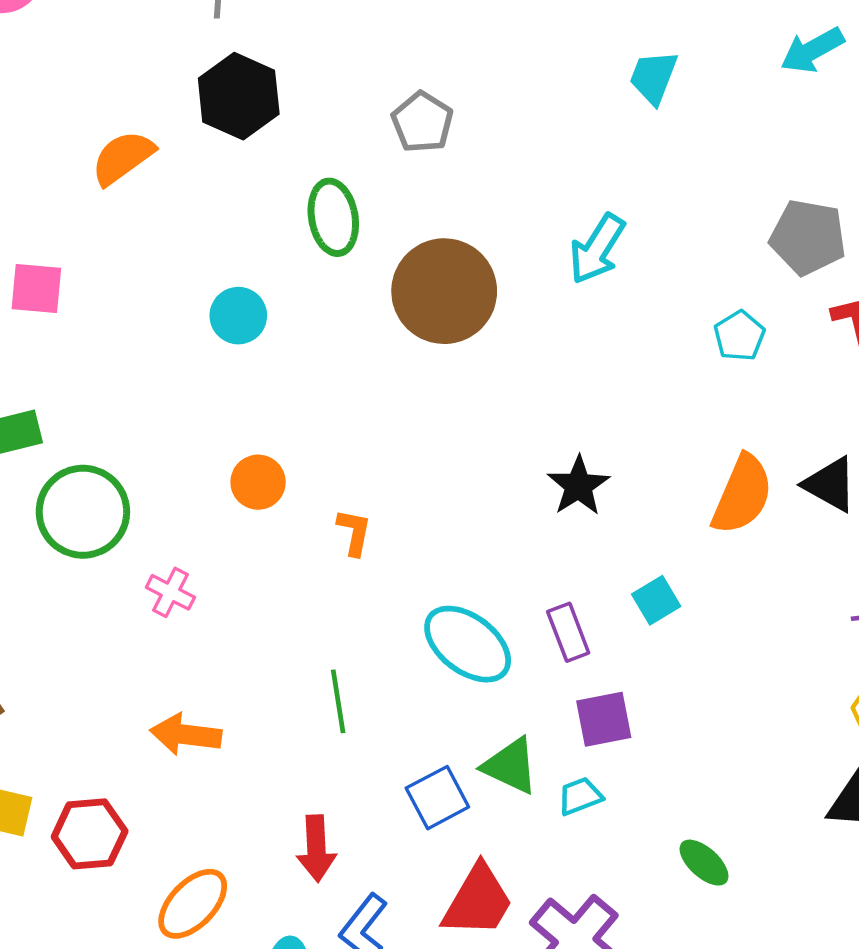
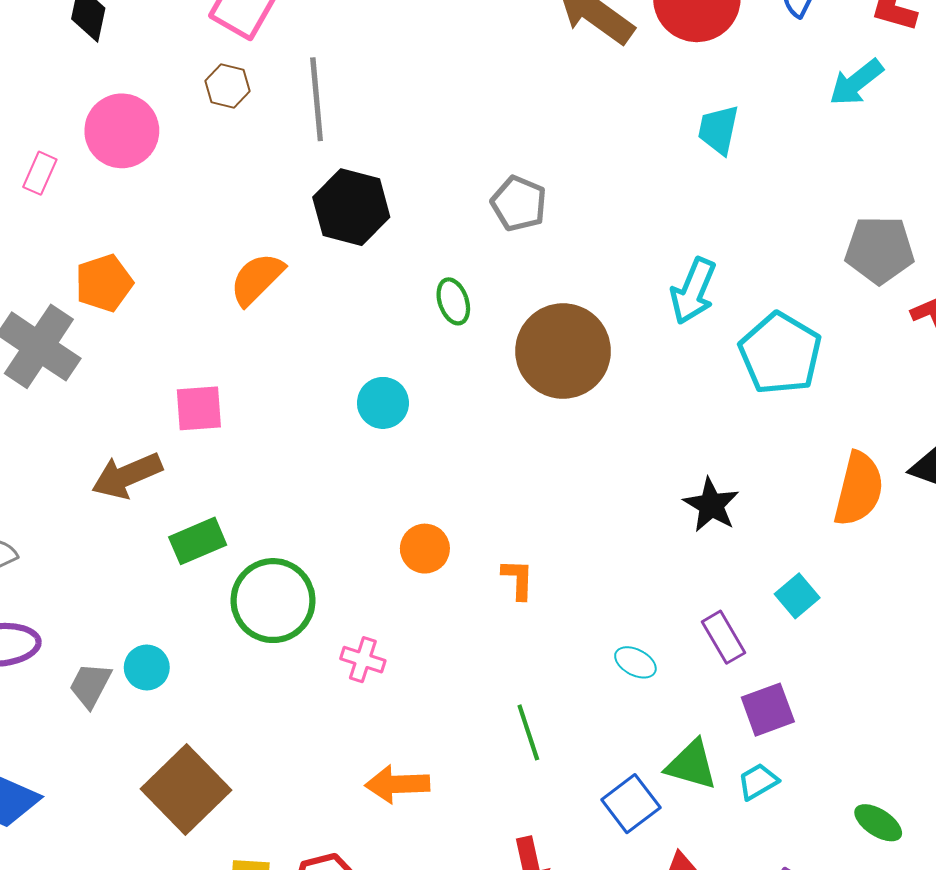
green ellipse: (333, 217) -> (453, 301), size x0.7
cyan pentagon: (739, 336) -> (780, 354), moved, size x1.8
cyan ellipse: (468, 644) -> (635, 662), size x0.5

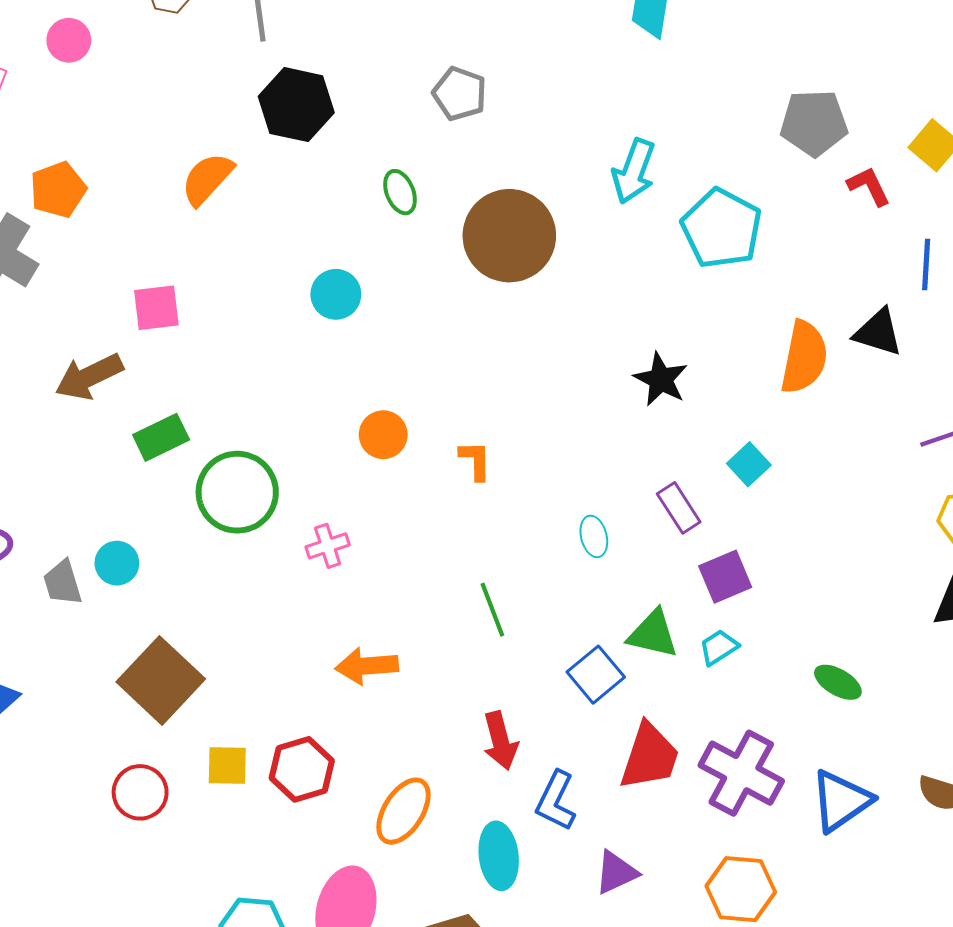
pink circle: (122, 131) -> (69, 40), size x0.6
pink cross: (363, 660) -> (328, 546), turned -33
cyan ellipse: (635, 662) -> (594, 536), turned 51
gray trapezoid: (90, 685) -> (63, 583), turned -42

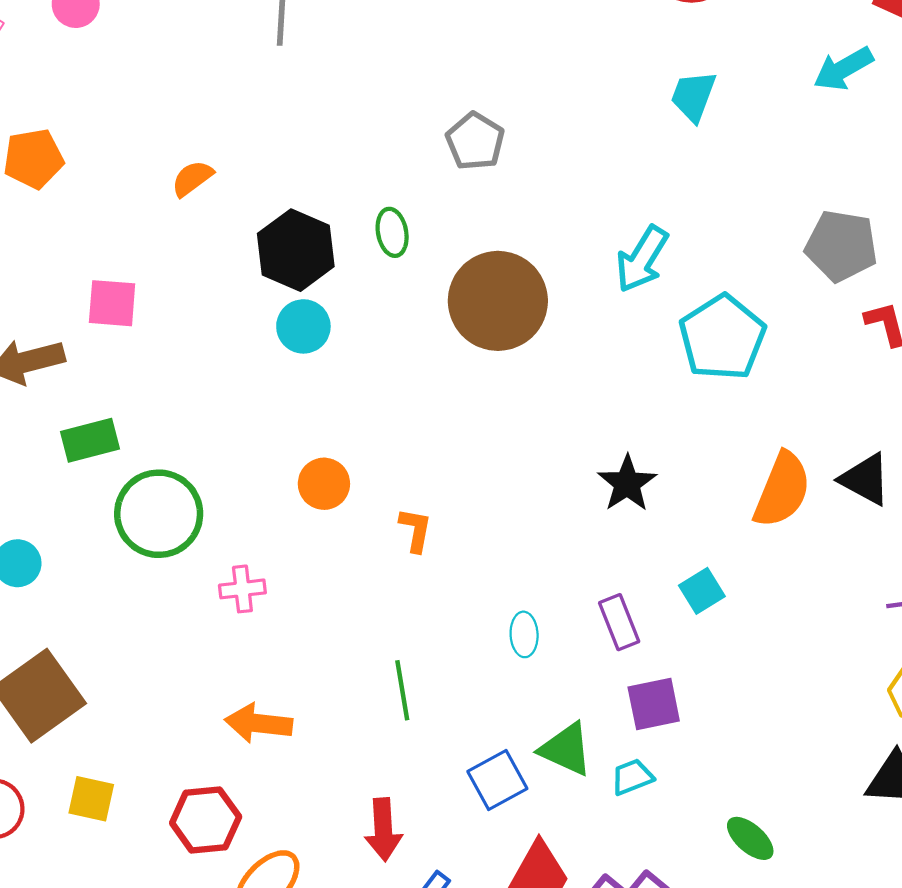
black hexagon: (296, 105) -> (296, 250), moved
orange semicircle: (207, 179) -> (192, 178), size x0.7
red hexagon: (302, 769) -> (206, 820), moved

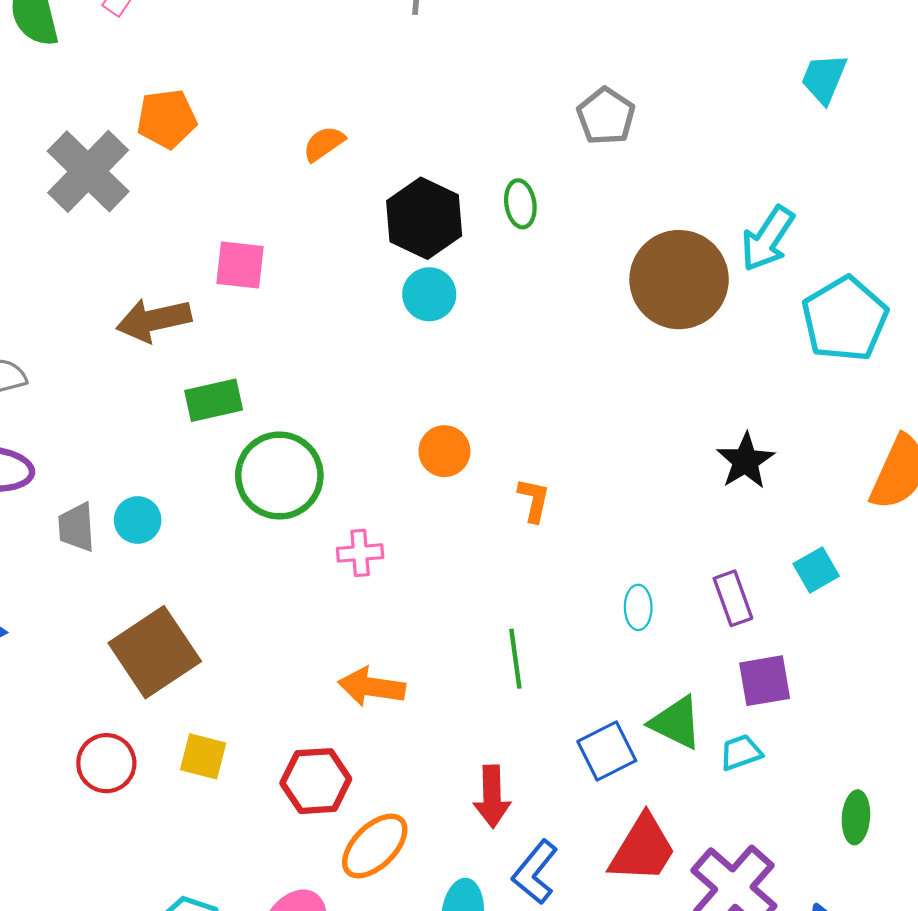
brown circle: (498, 301) -> (679, 280), moved
green ellipse: (750, 838) -> (856, 817), turned 51

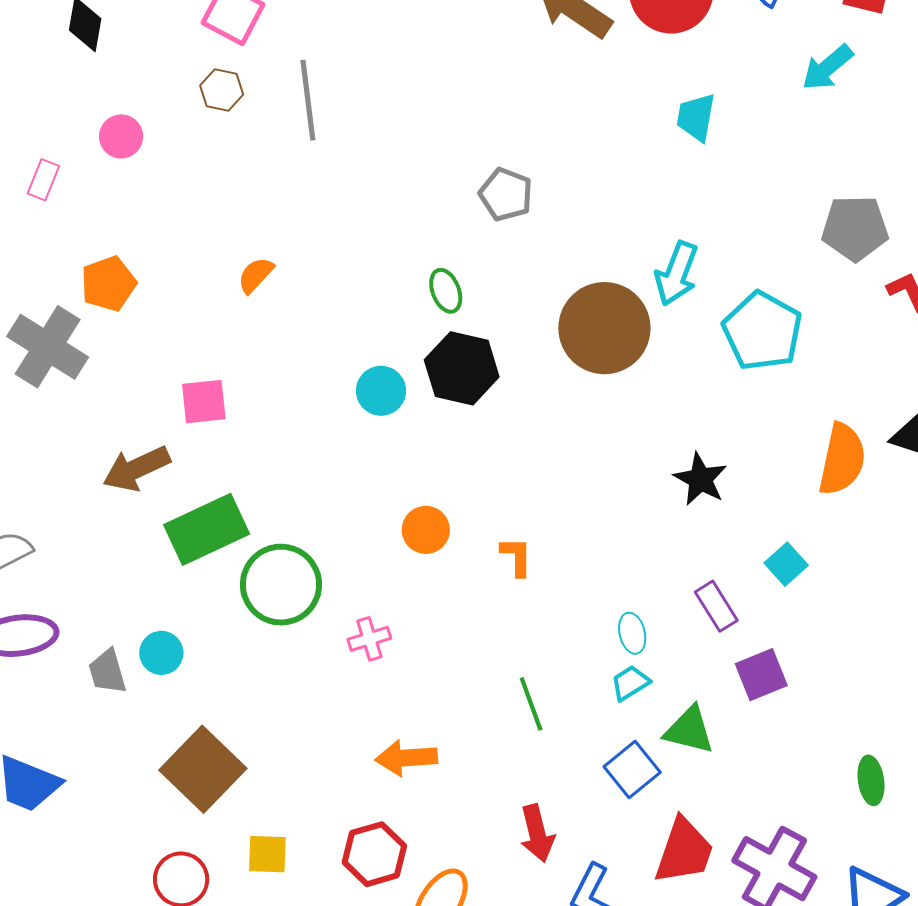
black hexagon: (424, 218) -> (462, 368), moved
green rectangle: (214, 400) -> (207, 529), size x1.5
cyan trapezoid: (741, 752) -> (630, 683), moved

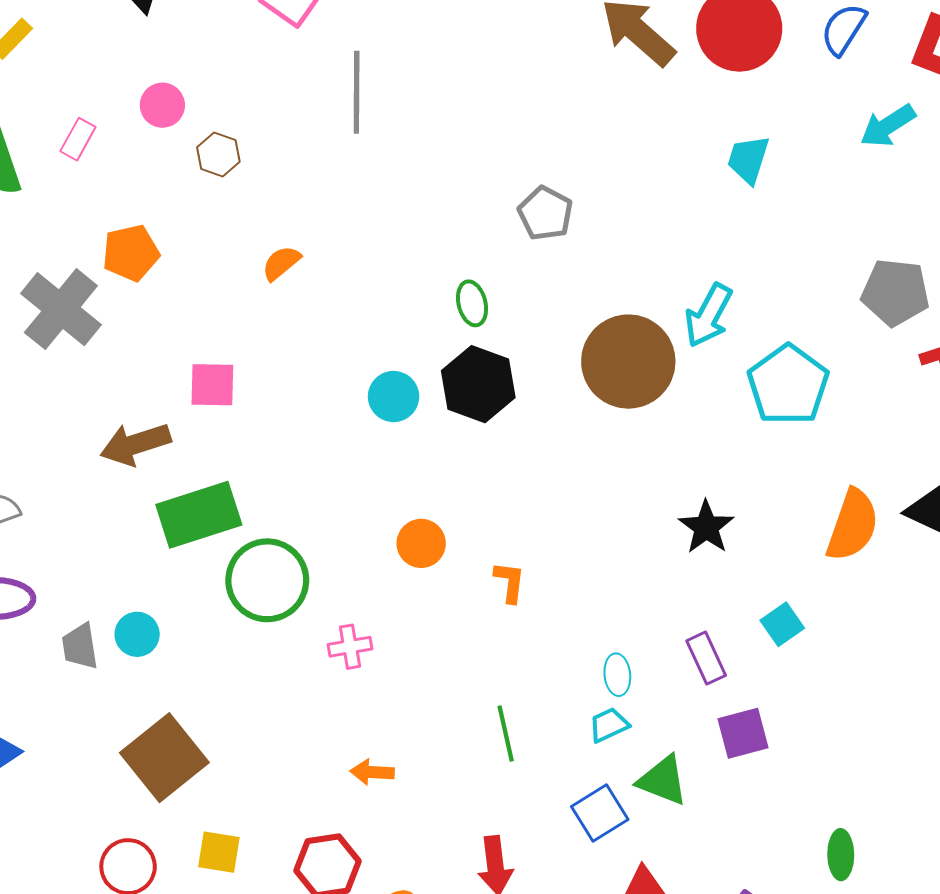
brown hexagon: (222, 90) -> (218, 155), moved
orange arrow: (406, 758) -> (372, 772), size x0.7

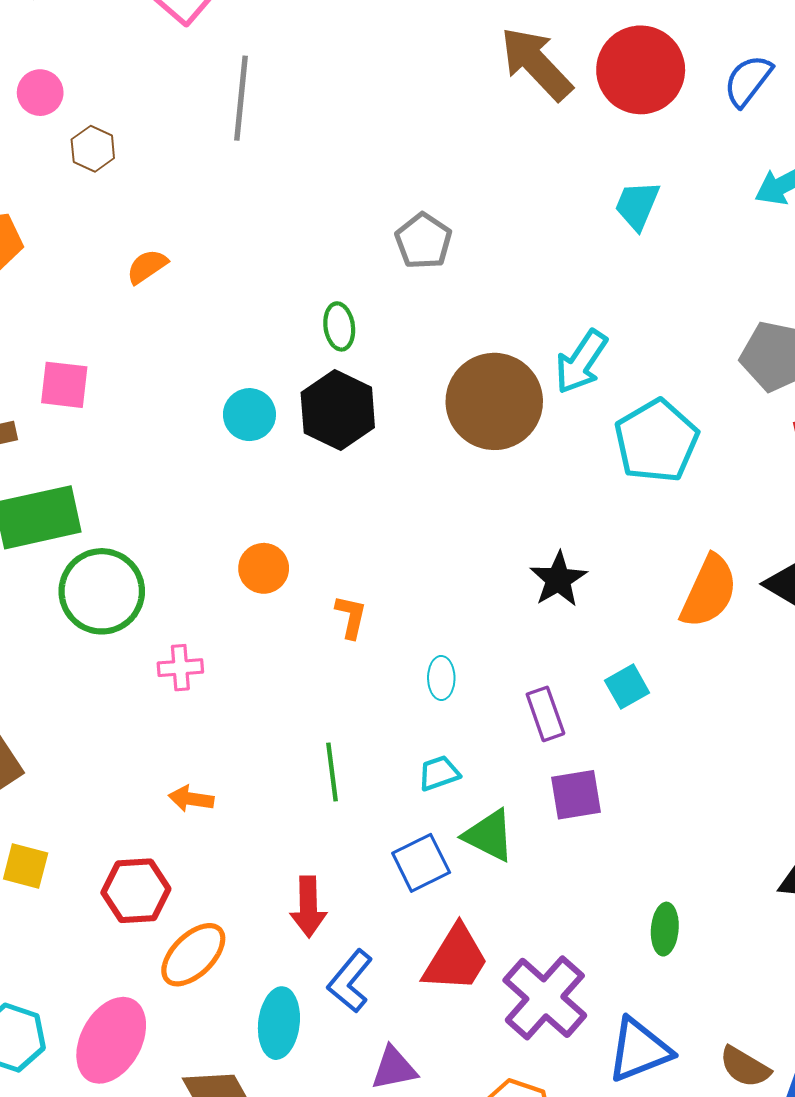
cyan ellipse: (617, 675) -> (441, 678), moved

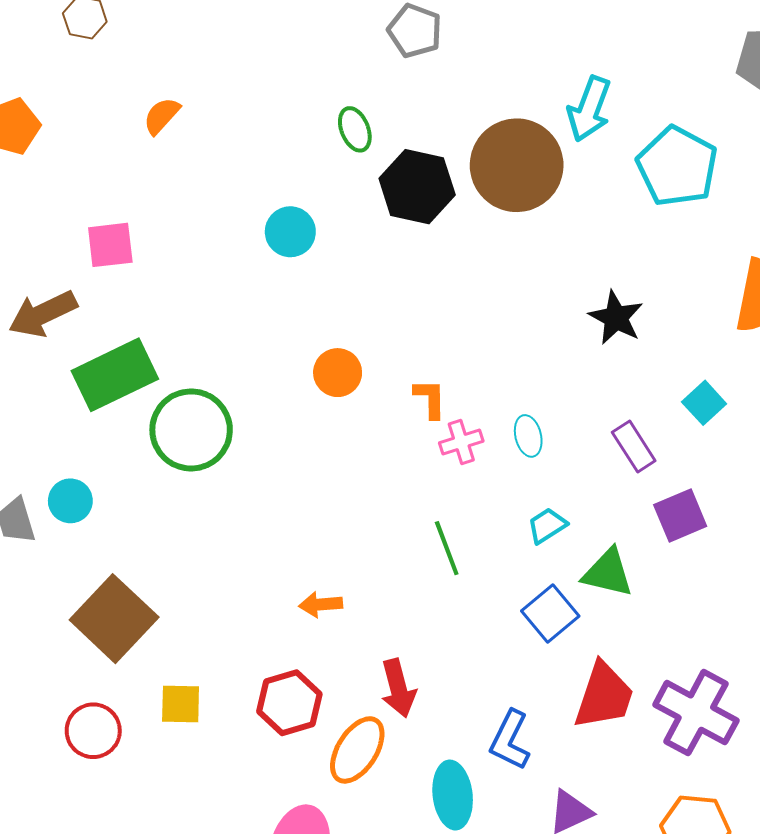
black hexagon: (338, 410) -> (417, 187), moved
pink cross: (180, 668) -> (461, 442), moved
red arrow: (308, 907) -> (398, 688), moved

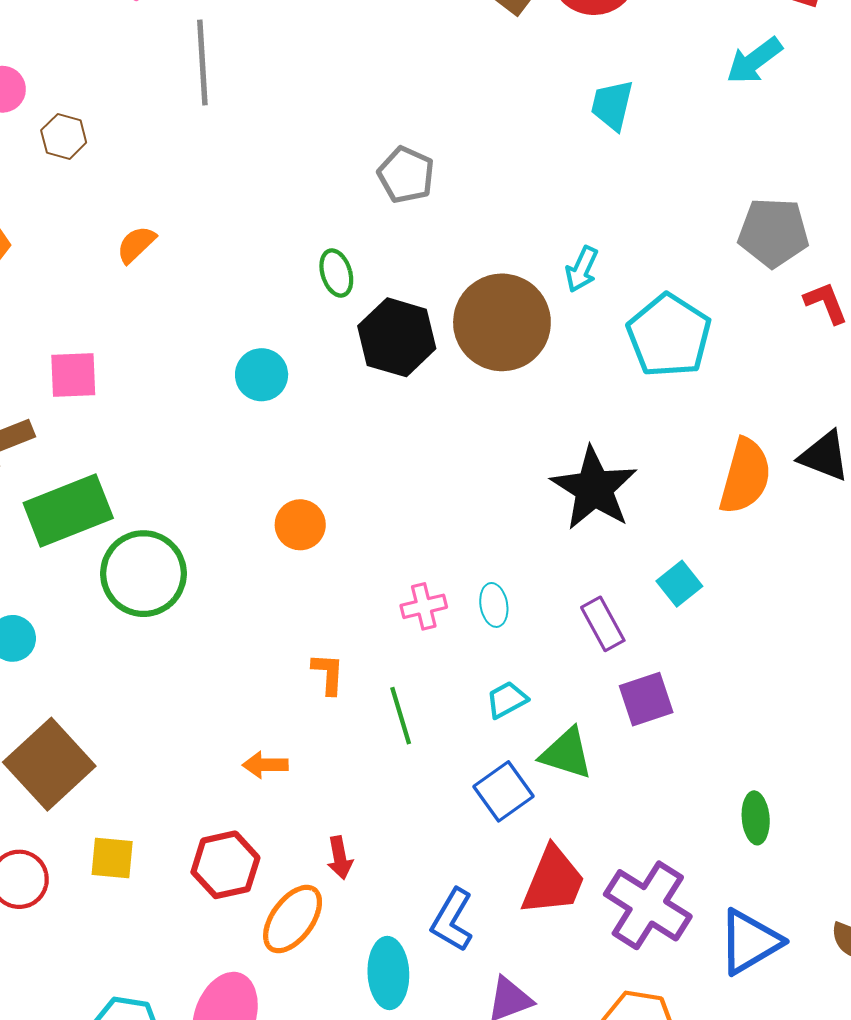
cyan arrow: (589, 109) -> (582, 269), size x0.7
black star: (616, 318) -> (594, 488), size x1.5
orange L-shape: (430, 399) -> (328, 674), moved
red arrow: (398, 688) -> (340, 858), size x0.7

